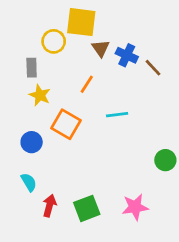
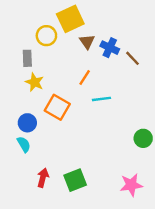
yellow square: (81, 22) -> (70, 19), turned -32
orange line: (87, 84) -> (85, 77), moved
cyan semicircle: (29, 182) -> (24, 144), moved
pink star: (135, 207) -> (131, 185), moved

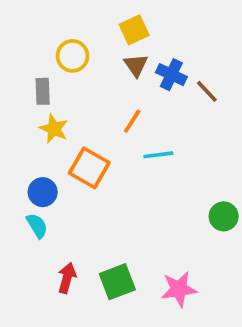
yellow square: (70, 19) -> (134, 30), moved, size x0.7
pink star: (131, 185) -> (179, 289), moved

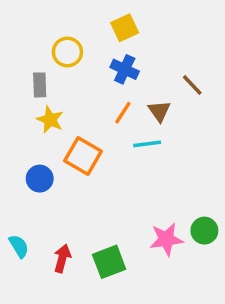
brown triangle: (136, 65) -> (159, 111), moved
blue cross: (171, 75) -> (125, 69), moved
green circle: (224, 216) -> (204, 231), moved
cyan semicircle: (37, 226) -> (19, 246), moved
pink star: (179, 289) -> (166, 239), moved

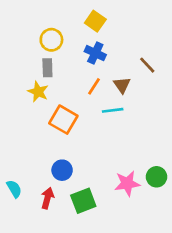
yellow square: (125, 28) -> (95, 21), turned -30
gray rectangle: (40, 85) -> (47, 68), moved
blue circle: (40, 179) -> (62, 170), moved

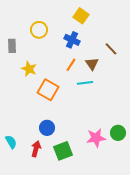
yellow square: (95, 21) -> (81, 16), moved
gray rectangle: (47, 68) -> (12, 46), moved

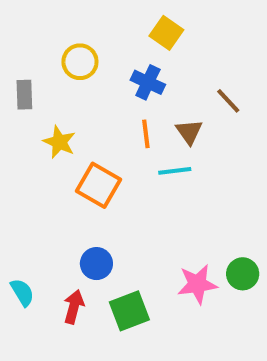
orange line: (71, 65) -> (146, 134), turned -40

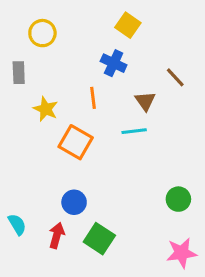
yellow circle: (80, 62) -> (42, 33), moved
orange line: (146, 134) -> (93, 98), moved
green circle: (243, 274) -> (178, 199), moved
pink star: (197, 284) -> (182, 253), moved
green square: (129, 311) -> (99, 239), turned -36

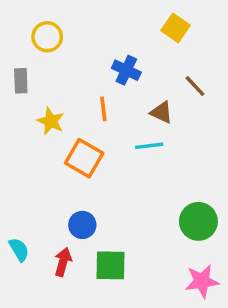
yellow square: (128, 25) -> (176, 28), moved
brown triangle: (145, 101) -> (161, 112), turned -30
green circle: (178, 199) -> (198, 221), size x1.4
green square: (99, 239) -> (110, 265), turned -32

